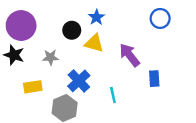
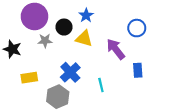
blue circle: (160, 18) -> (137, 28), moved
purple circle: (21, 26) -> (34, 16), moved
gray star: (51, 57) -> (45, 41), moved

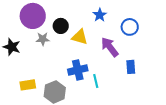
blue star: (86, 15) -> (100, 15), moved
blue cross: (70, 72) -> (78, 70), moved, turned 30
yellow rectangle: (29, 78) -> (28, 85), moved

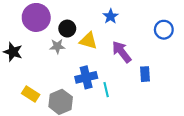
blue circle: (130, 27) -> (164, 30), moved
gray star: (43, 39) -> (57, 46), moved
yellow rectangle: (28, 85) -> (31, 94), turned 42

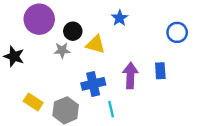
purple arrow: (122, 52) -> (130, 76), moved, turned 40
blue rectangle: (145, 74) -> (160, 71), moved
cyan line: (106, 90) -> (111, 109), moved

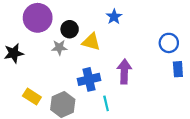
blue circle: (177, 32) -> (169, 43), moved
black star: (14, 56) -> (14, 53), turned -30
blue rectangle: (160, 71) -> (178, 69), moved

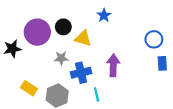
purple circle: (38, 18) -> (37, 32), moved
gray star: (59, 47) -> (61, 58), moved

